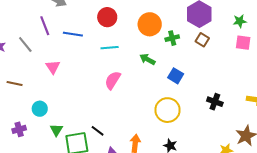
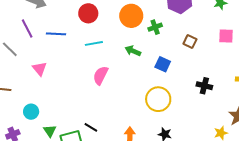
brown square: (202, 40) -> (190, 42), moved
pink square: (243, 43) -> (226, 36), moved

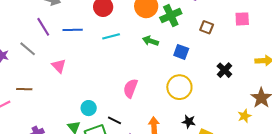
green cross: (155, 27) -> (171, 16), size x1.5
pink semicircle: (101, 75) -> (130, 88), moved
black cross: (204, 86) -> (224, 70), turned 35
cyan circle: (31, 112) -> (89, 108), moved

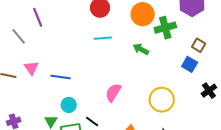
blue line: (73, 30) -> (61, 77), moved
blue square: (181, 52) -> (190, 64), moved
pink triangle: (59, 66) -> (31, 68), moved

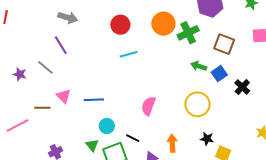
brown square: (199, 45) -> (224, 44), size x1.5
green arrow: (141, 49) -> (199, 66), moved
blue square: (190, 64) -> (219, 74), moved, turned 35

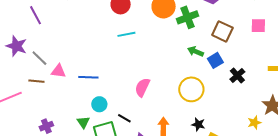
purple line: (61, 45) -> (36, 15), moved
gray line: (45, 67) -> (39, 58), moved
purple star: (20, 74) -> (16, 46), size x1.5
pink triangle: (63, 96) -> (58, 71), turned -42

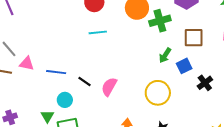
brown square: (222, 31) -> (194, 38), turned -30
green arrow: (195, 51) -> (165, 55), turned -84
black line: (124, 118) -> (84, 82), moved

